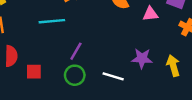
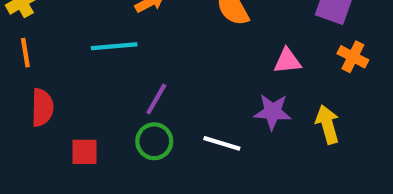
pink triangle: (150, 14) -> (287, 61), moved
red square: (34, 72) -> (85, 152), moved

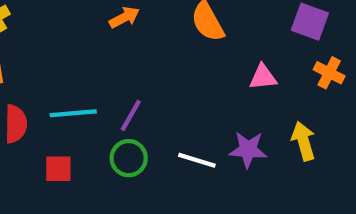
cyan line: (114, 46) -> (73, 113), moved
purple star: (273, 112) -> (248, 150), moved

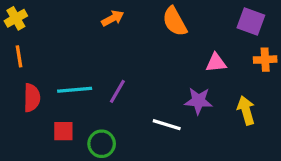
orange cross: (329, 73) -> (265, 60), turned -30
purple star: (248, 150) -> (198, 101), moved
green circle: (129, 158) -> (102, 144), moved

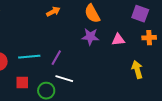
purple star: (198, 101) -> (90, 37), moved
white line: (167, 125) -> (64, 79), moved

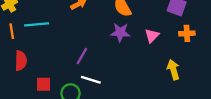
pink triangle: (118, 40) -> (152, 36), turned -40
cyan line: (29, 57) -> (37, 24), moved

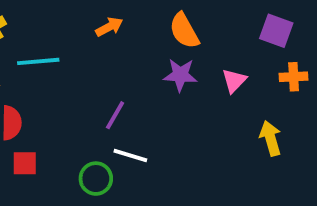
red square: (43, 84) -> (25, 163), moved

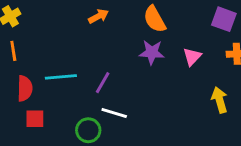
cyan line: (38, 61) -> (61, 77), moved

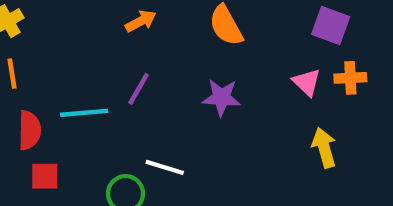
purple star: (152, 52) -> (222, 98), moved
pink triangle: (192, 57) -> (307, 82), moved, turned -30
purple line: (103, 83) -> (139, 89), moved

